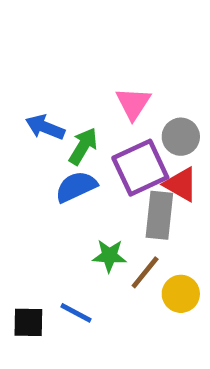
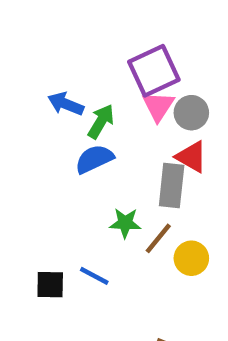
pink triangle: (133, 103) -> (158, 106), moved
purple square: (140, 168) -> (154, 71), moved

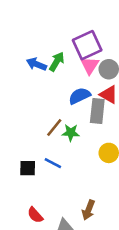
green arrow: (101, 121) -> (57, 62), moved
blue semicircle: (94, 159) -> (80, 96), moved
brown line: (158, 238) -> (54, 128), moved

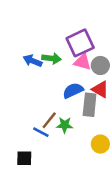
green arrow: (57, 62) -> (52, 58), turned 66
pink triangle: (90, 65) -> (82, 62), turned -48
blue line: (53, 163) -> (41, 132), moved

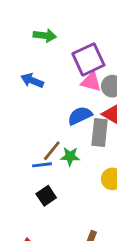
green arrow: (52, 58) -> (45, 36), moved
blue line: (41, 132) -> (42, 165), turned -35
black square: (24, 158) -> (46, 196), moved, turned -35

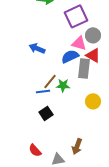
blue arrow: (32, 81) -> (37, 48), moved
pink triangle: (91, 82) -> (79, 43), moved

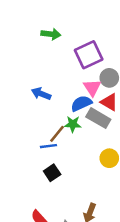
pink triangle: (79, 43) -> (92, 88), turned 42
gray rectangle: (84, 68) -> (98, 118), turned -66
green star: (63, 85) -> (73, 124), moved

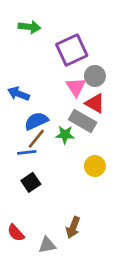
blue semicircle: (81, 103) -> (36, 121), moved
green star: (73, 124) -> (65, 135), moved

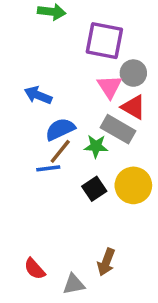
purple square: (72, 50) -> (104, 41), turned 36
yellow circle: (95, 166) -> (133, 185), size x1.4
black square: (31, 182) -> (94, 189), moved

